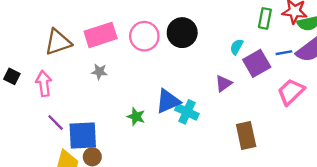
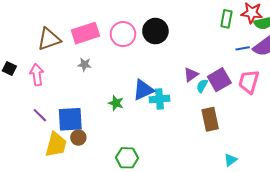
cyan semicircle: (237, 47) -> (202, 86), moved
purple square: (257, 63) -> (219, 80), moved
pink trapezoid: (291, 92) -> (249, 82), turned -30
cyan cross: (187, 112) -> (159, 99), turned -30
purple line: (56, 123) -> (40, 115), moved

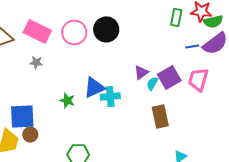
pink rectangle: (85, 33) -> (37, 31), turned 44

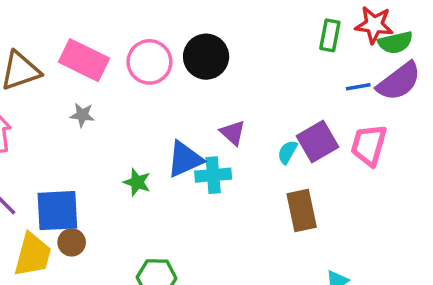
purple triangle: (141, 72) -> (233, 133), moved, turned -42

